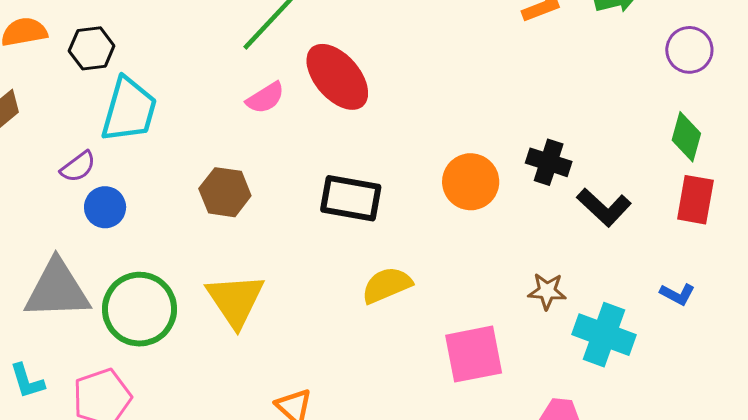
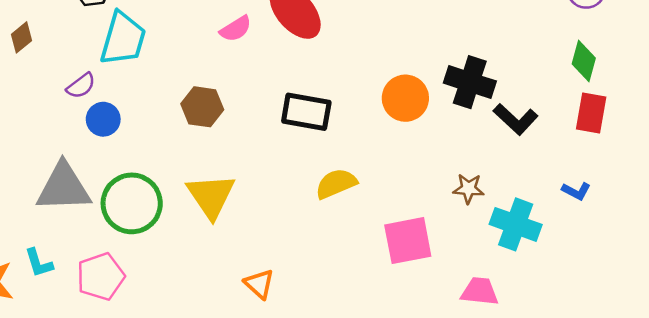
black cross: (549, 162) -> (470, 82), size x1.4

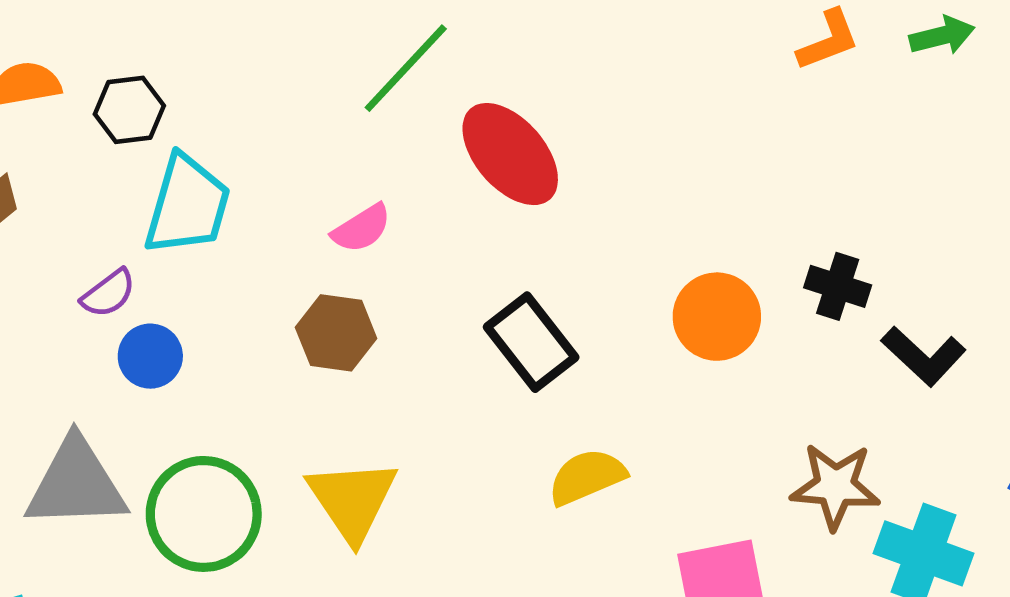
pink semicircle: (236, 29) -> (362, 228), moved
black cross: (470, 82) -> (838, 286), size x0.7
black rectangle: (306, 112) -> (531, 342), turned 42
brown star: (469, 189) -> (835, 486), size x1.5

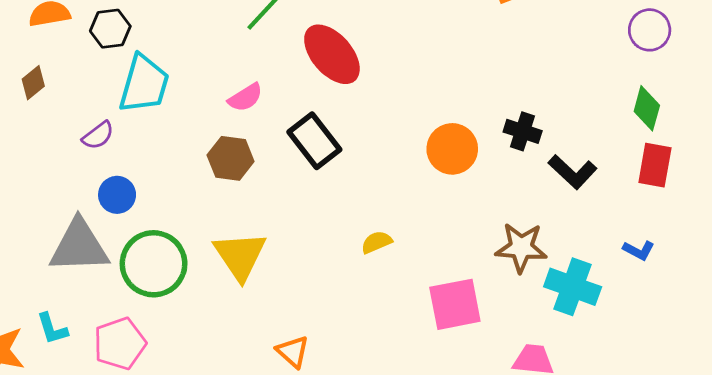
black rectangle: (531, 342) -> (314, 141), moved
blue circle: (150, 356) -> (117, 195), moved
yellow semicircle: (587, 477) -> (377, 242), size x0.7

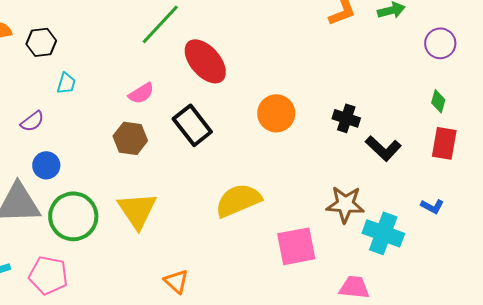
cyan trapezoid: (144, 84) -> (66, 83), size x0.5
green diamond: (647, 108) -> (438, 101), size x0.7
orange circle: (452, 149) -> (276, 113), moved
yellow semicircle: (377, 242) -> (238, 200), size x2.0
pink pentagon: (120, 344) -> (48, 275), turned 30

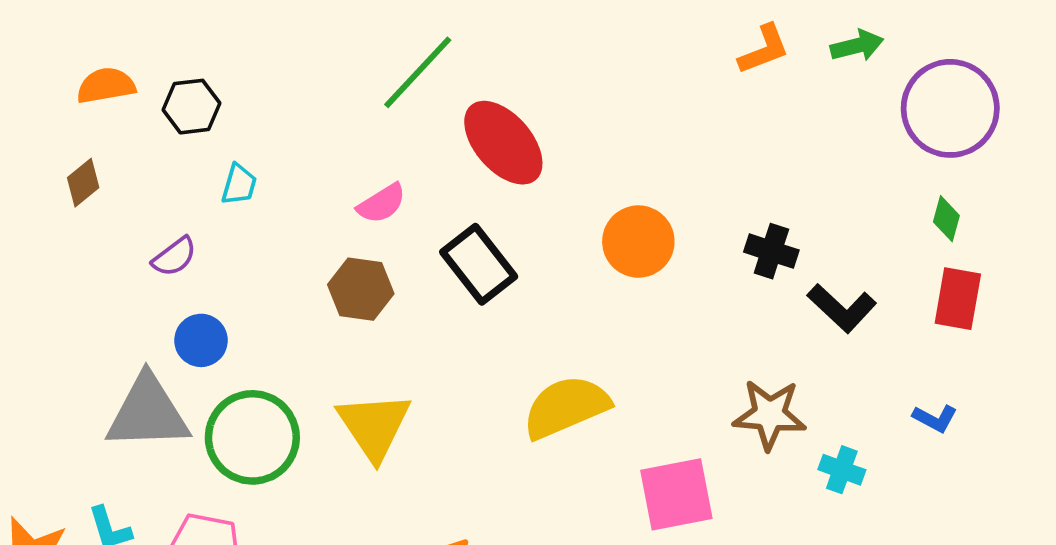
purple circle: (440, 43) -> (950, 108), size x1.6
cyan cross: (383, 233) -> (842, 470), size x0.6

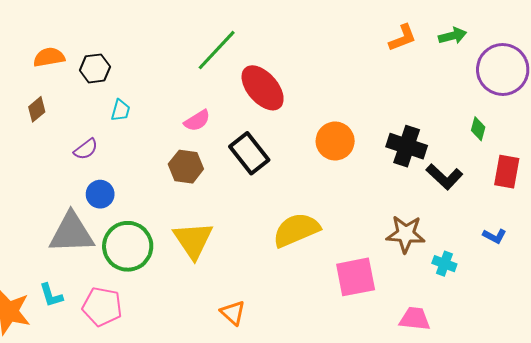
green diamond: (946, 219) -> (478, 129), moved
black cross: (771, 251) -> (407, 146), size x1.4

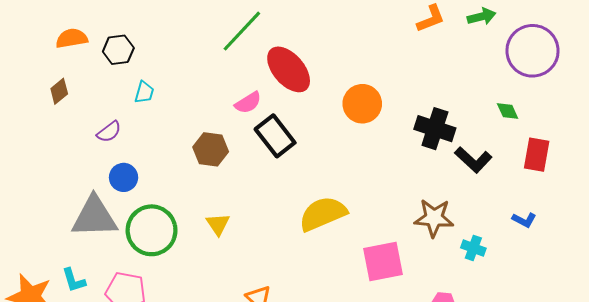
pink semicircle: (197, 121) -> (248, 103), moved
green diamond: (478, 129) -> (508, 111), turned -40
orange circle: (335, 141) -> (362, 104), moved
yellow triangle: (193, 240) -> (218, 224), size x0.6

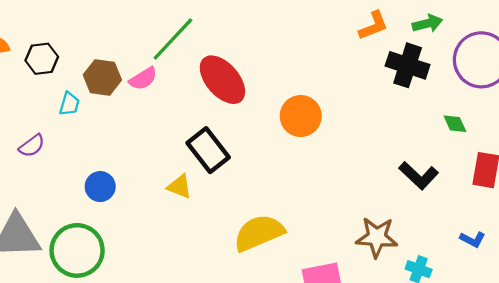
pink semicircle: (248, 103) -> (143, 79), moved
black cross: (435, 129) -> (408, 65), moved
brown hexagon: (211, 149) -> (102, 77), moved
blue circle: (124, 177) -> (100, 187), moved
yellow triangle: (218, 224) -> (180, 187), moved, turned -35

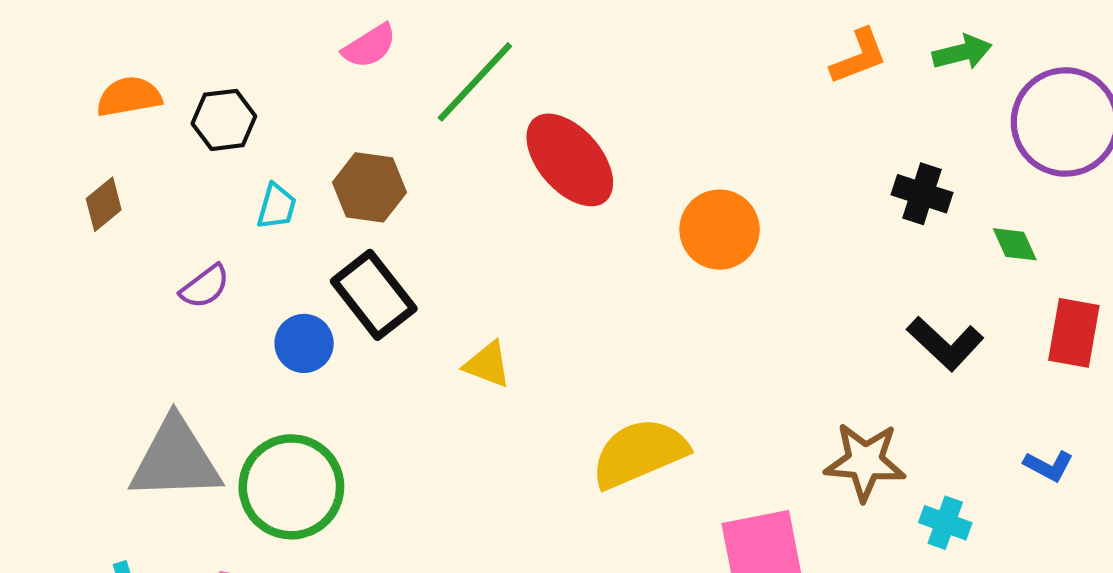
black cross: (408, 65) -> (922, 194), moved, size x0.7
brown hexagon: (102, 77) -> (369, 187), moved
pink semicircle: (143, 79) -> (369, 46), moved
black rectangle: (208, 150) -> (374, 295), moved
blue circle: (100, 187) -> (304, 343), moved

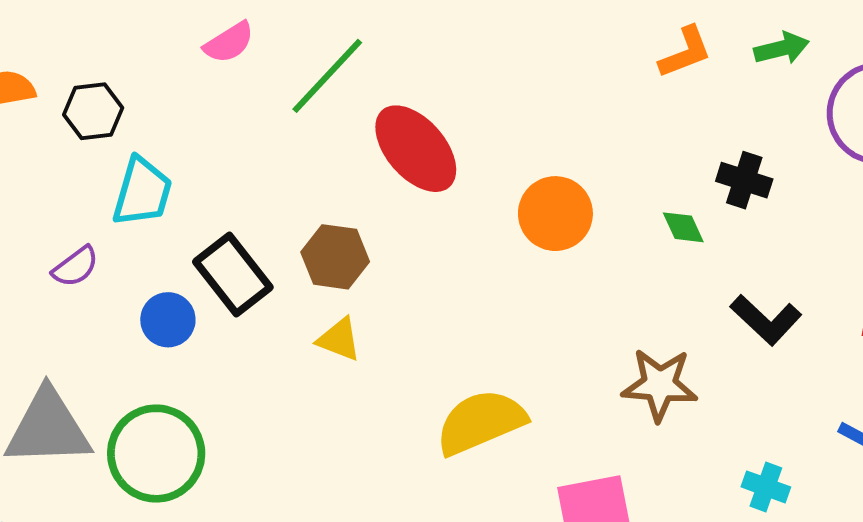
brown hexagon: (369, 187) -> (335, 257), moved
cyan trapezoid: (277, 206) -> (142, 192), size x1.6
green diamond: (1015, 244) -> (683, 227), moved
brown star: (865, 462) -> (660, 385), moved

